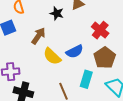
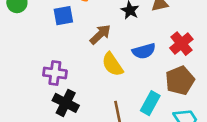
blue semicircle: (75, 51) -> (144, 51), moved

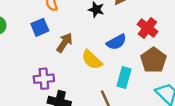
brown arrow: (100, 34) -> (65, 43), moved
cyan rectangle: (150, 103) -> (124, 78), moved

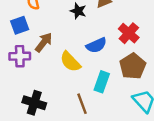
purple cross: (44, 79) -> (20, 56), moved

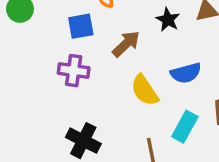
brown arrow: (44, 42) -> (126, 44), moved

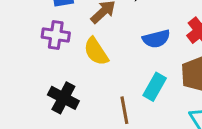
yellow semicircle: (145, 90) -> (96, 51), moved

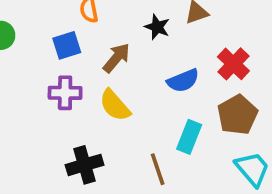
black cross: (63, 98) -> (85, 165), turned -36

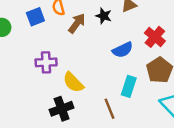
blue square: (67, 45) -> (35, 17), moved
brown arrow: (116, 58) -> (77, 23), moved
yellow semicircle: (115, 105) -> (73, 82), moved

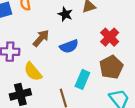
brown arrow: (77, 23) -> (41, 38), moved
blue semicircle: (123, 50) -> (69, 46), moved

